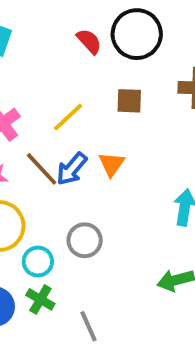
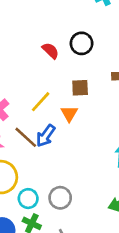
black circle: (137, 34) -> (82, 43), size x0.7
orange triangle: (112, 164) -> (69, 113), moved
gray circle: (85, 240) -> (60, 198), moved

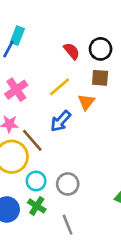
black circle: (82, 43) -> (101, 49), moved
red semicircle: (50, 51) -> (72, 51), moved
brown line: (26, 137) -> (32, 140), moved

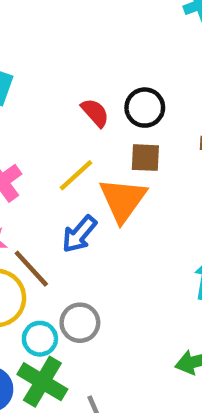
orange triangle: (86, 102) -> (123, 200), size x1.6
gray circle: (68, 184) -> (80, 323), moved
green cross: (37, 206) -> (42, 382), size x1.5

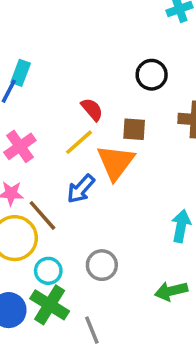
black circle: (145, 108) -> (152, 75), moved
red semicircle: (95, 113) -> (92, 109), moved
gray circle: (80, 323) -> (102, 265), moved

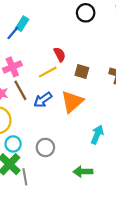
black circle: (152, 75) -> (86, 13), moved
orange triangle: (116, 162) -> (72, 102), moved
brown line: (42, 215) -> (20, 90), moved
gray line: (92, 330) -> (25, 177), moved

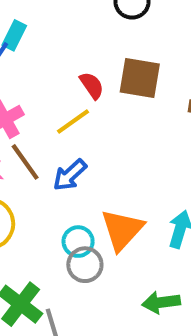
brown square: (82, 71) -> (140, 78), moved, size x1.5
orange triangle: (72, 102) -> (122, 230), moved
cyan circle: (13, 144) -> (78, 242), moved

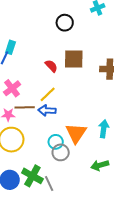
yellow line: (73, 121) -> (48, 94), moved
brown line: (25, 162) -> (25, 107), turned -48
blue arrow: (70, 175) -> (47, 110), turned 54

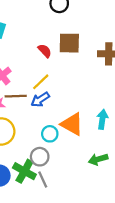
blue arrow: (47, 110) -> (40, 99), turned -36
orange triangle: (76, 133) -> (72, 124), turned -35
gray circle: (61, 152) -> (40, 157), moved

